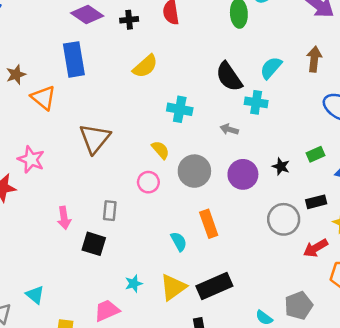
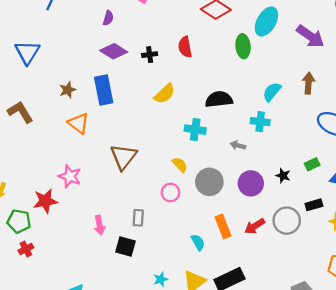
brown star: (16, 75) -> (68, 90), moved
black semicircle: (229, 77) -> (219, 99), moved, turned 120
red arrow: (316, 248) -> (255, 226), moved

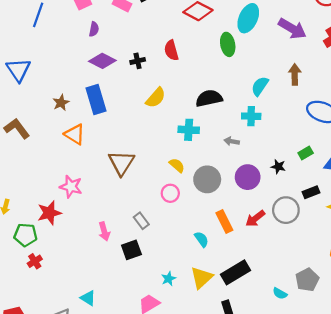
gray rectangle: (138, 218) -> (141, 221), turned -35
black square: (125, 247) -> (131, 250), turned -30

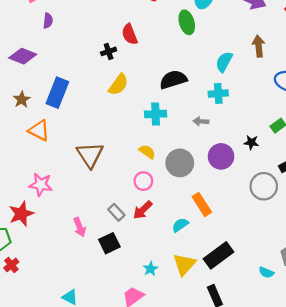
purple diamond: (102, 61) -> (23, 56), moved
black cross: (138, 61) -> (109, 51), moved
blue rectangle: (96, 99) -> (57, 93), turned 44
red arrow: (255, 218) -> (143, 210), moved
cyan semicircle: (201, 239) -> (180, 225), turned -84

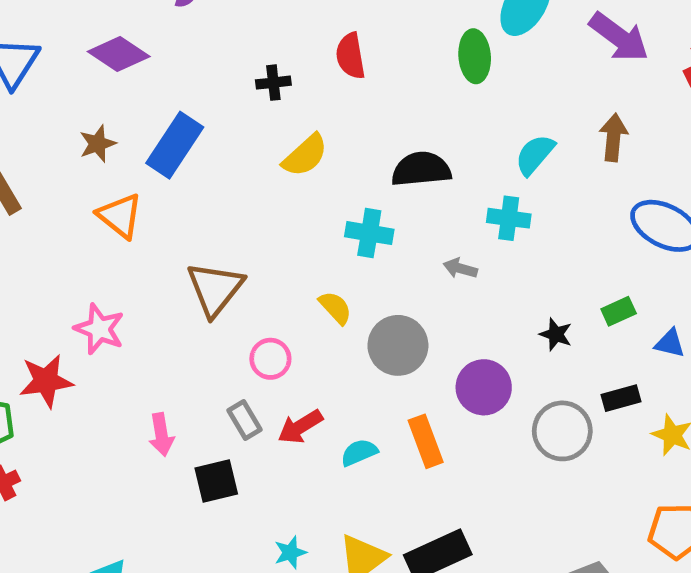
black cross: (109, 51) -> (273, 83), moved
purple circle: (221, 156) -> (484, 387), moved
pink circle: (143, 181) -> (270, 359), moved
cyan semicircle: (180, 225) -> (359, 452), moved

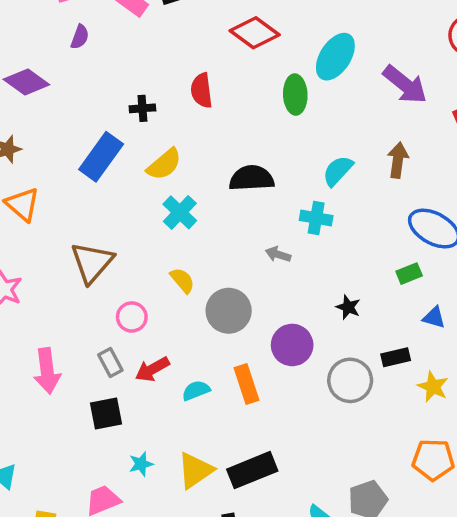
blue rectangle: (175, 145) -> (101, 157), moved
cyan cross: (369, 233) -> (180, 212), moved, turned 32
green rectangle: (619, 311) -> (409, 274), moved
pink arrow: (161, 435) -> (47, 371), size x1.4
black square: (216, 481) -> (106, 414), moved

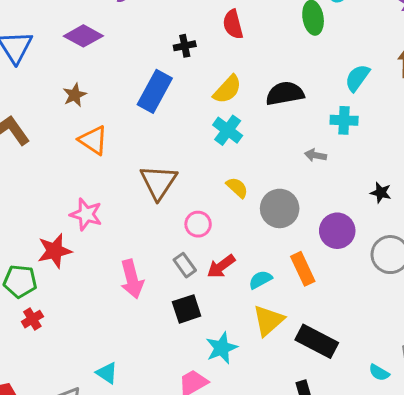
yellow semicircle: (164, 164) -> (227, 89), moved
cyan star: (141, 464) -> (222, 348), size x1.5
yellow triangle: (195, 470) -> (268, 320), moved
black rectangle: (252, 470) -> (317, 341), turned 57

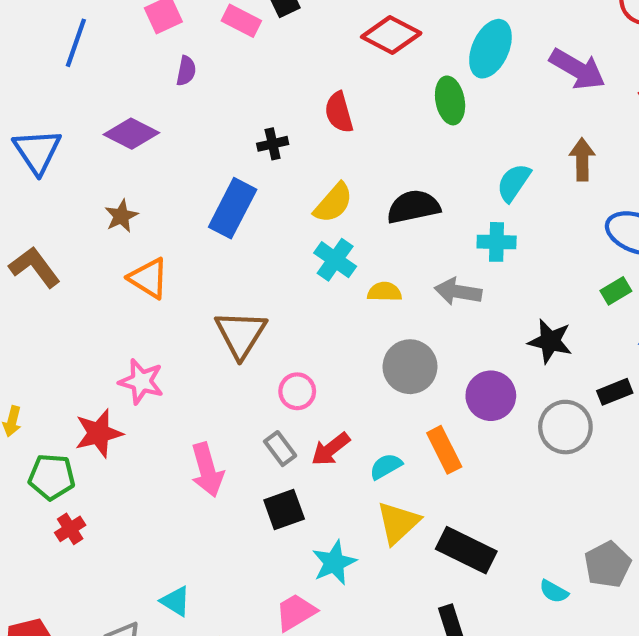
gray arrow: (316, 155) -> (458, 292), size x1.5
yellow semicircle: (237, 188) -> (385, 292), moved, turned -40
black star: (381, 193) -> (550, 341), size x1.5

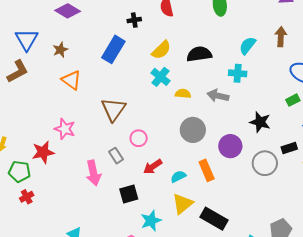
blue triangle: (37, 151) -> (27, 40), moved
brown L-shape: (35, 267) -> (18, 71), turned 95
gray rectangle: (280, 449) -> (116, 156), moved

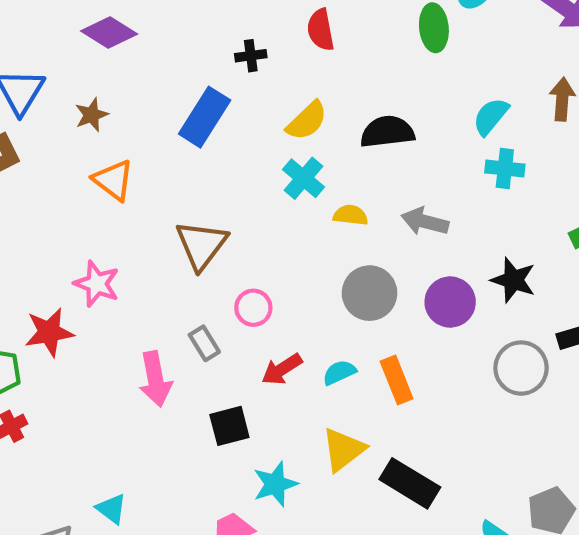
cyan cross: (238, 73) -> (505, 169), moved
purple circle: (230, 146) -> (450, 302), moved
cyan semicircle: (178, 177) -> (339, 372), moved

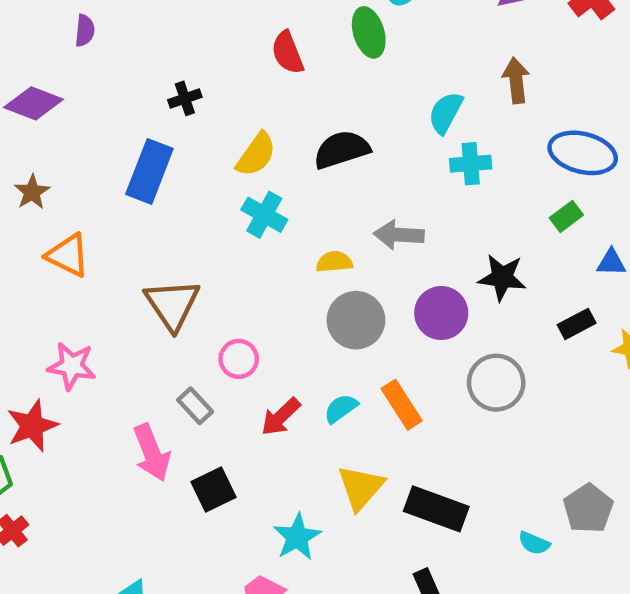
red semicircle: (321, 30) -> (288, 53), moved
yellow semicircle: (351, 215) -> (334, 262), moved
gray circle: (521, 368) -> (496, 383), moved
black square: (229, 426) -> (213, 489), moved

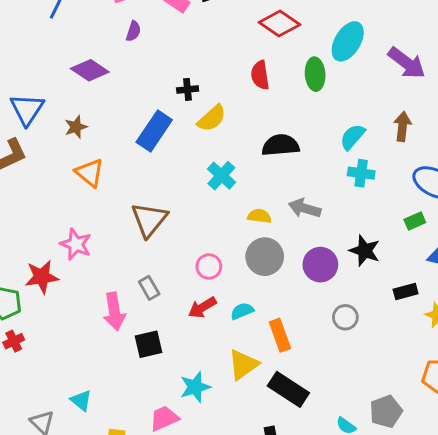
yellow semicircle: (256, 155) -> (212, 118), moved
pink circle: (239, 359) -> (209, 266), moved
gray circle: (496, 383) -> (345, 317), size x0.7
orange rectangle: (402, 405) -> (280, 335), moved

